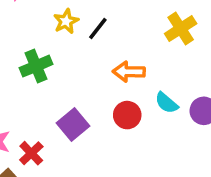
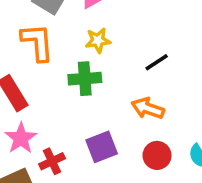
yellow star: (66, 21) -> (98, 40), moved
orange arrow: (129, 72) -> (148, 108), moved

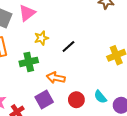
yellow star: (98, 40) -> (41, 38), moved
orange arrow: (148, 108) -> (56, 78), moved

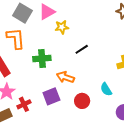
yellow star: (41, 38) -> (62, 27), moved
cyan semicircle: (100, 97) -> (106, 89), moved

